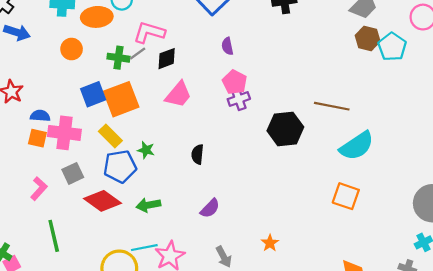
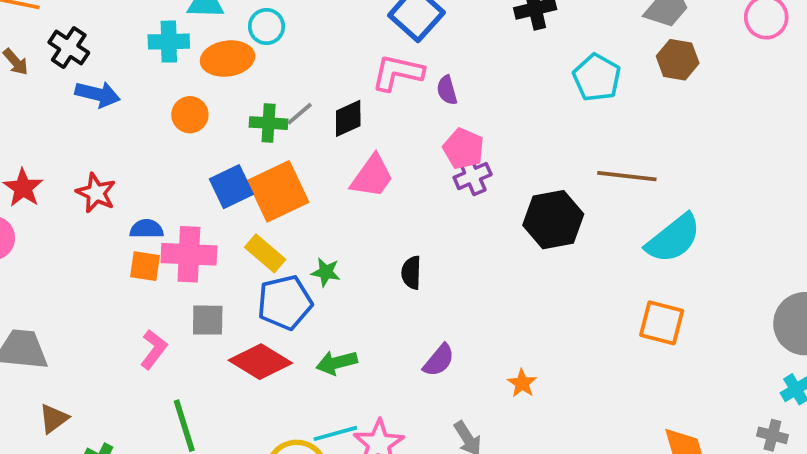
pink L-shape: (149, 32) -> (398, 73), moved
cyan pentagon: (392, 47) -> (597, 78), moved
gray square: (73, 173) -> (208, 320), turned 30
orange star: (270, 243) -> (522, 383), moved

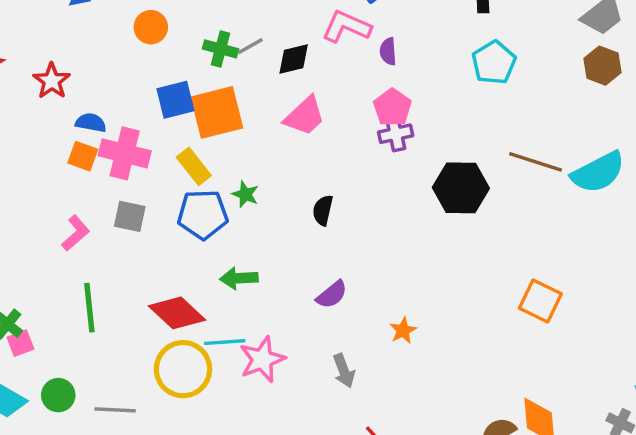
cyan pentagon: (597, 78) -> (494, 63), moved
cyan semicircle: (673, 238) -> (598, 172), moved
red diamond: (260, 362) -> (177, 313), moved

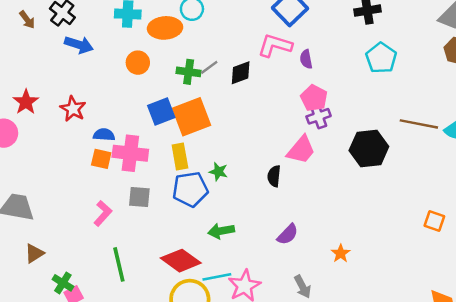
pink trapezoid: (305, 116) -> (301, 150), moved
yellow rectangle: (194, 166) -> (180, 156), turned 35
orange square: (540, 301) -> (434, 221), size x0.7

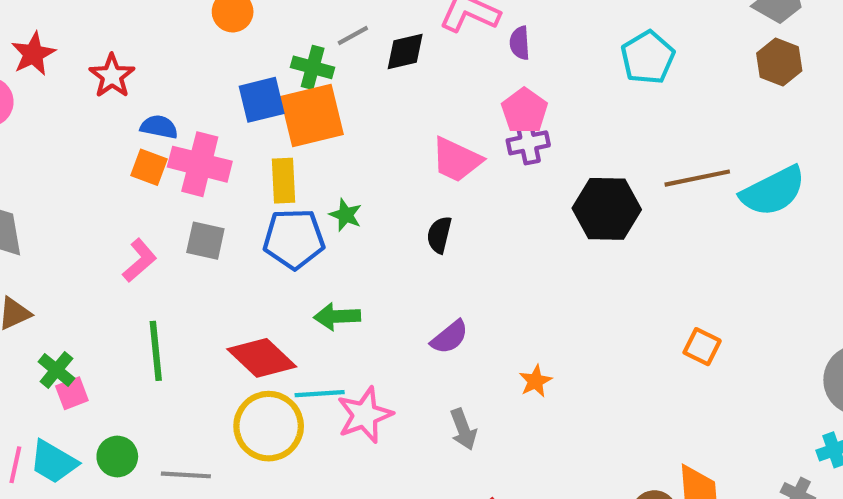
green cross: (189, 72) -> (313, 67), moved
brown line: (419, 124) -> (697, 178), turned -30
pink trapezoid: (301, 150) -> (456, 160), moved, turned 68

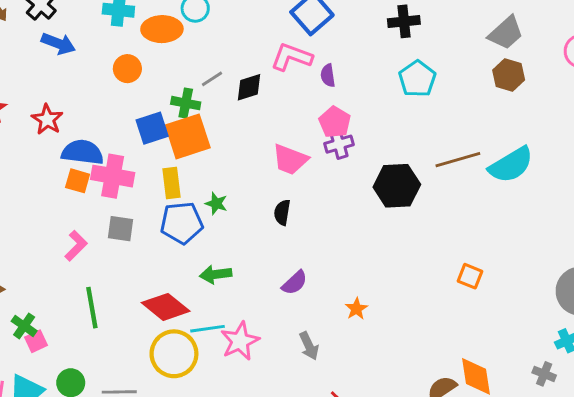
blue semicircle: (159, 127) -> (82, 152), size x1.6

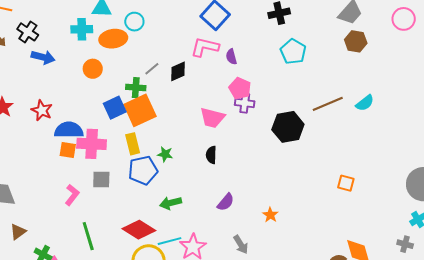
purple cross: (339, 144) -> (245, 103), turned 30
cyan semicircle: (511, 165) -> (365, 103), size x0.6

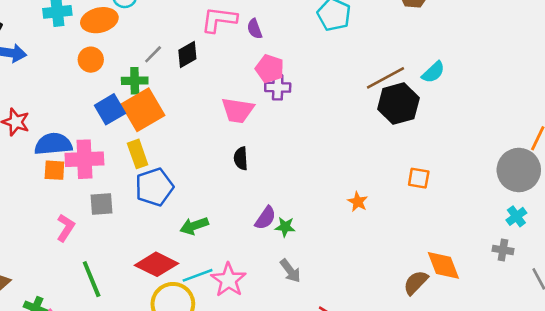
orange circle: (93, 69) -> (91, 60), moved
black hexagon: (288, 127) -> (398, 104), moved
green star: (165, 154) -> (285, 227), moved
orange star: (270, 215) -> (358, 202), moved

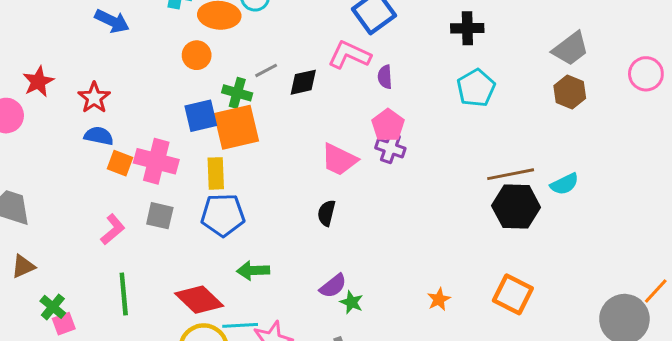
blue semicircle: (53, 144) -> (99, 136), moved, size x0.7
orange square: (419, 178) -> (513, 294), size x1.5

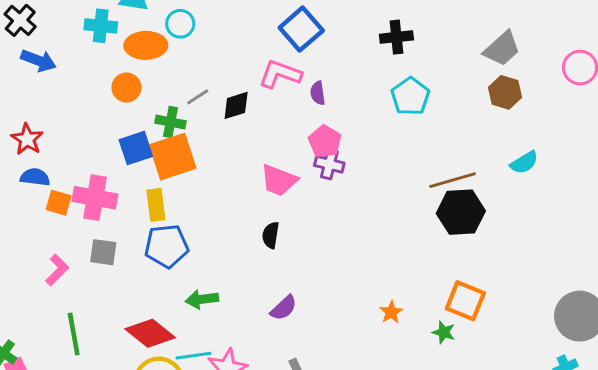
cyan semicircle: (564, 184) -> (524, 163), moved
green star: (352, 302) -> (444, 332), moved

